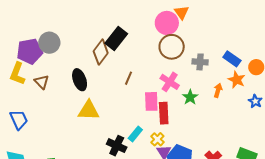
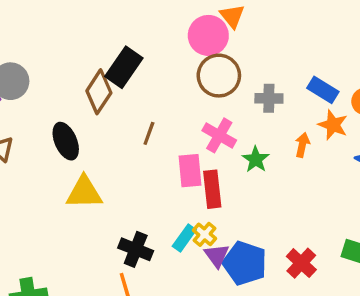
cyan rectangle: (135, 134) -> (184, 238), moved

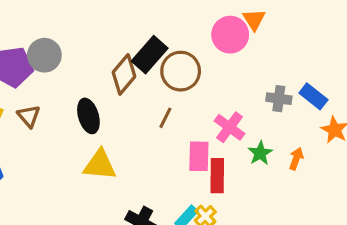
brown circle: (219, 76) -> (181, 71), moved
blue rectangle: (323, 90) -> (313, 96), moved
orange arrow: (302, 145) -> (296, 159), moved

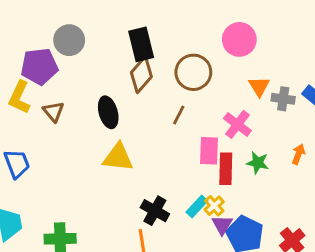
orange triangle: (254, 20) -> (259, 86), moved
gray circle: (44, 55) -> (69, 40), moved
black rectangle: (150, 55) -> (141, 44), moved, turned -56
green star: (260, 153) -> (258, 163), moved, turned -30

